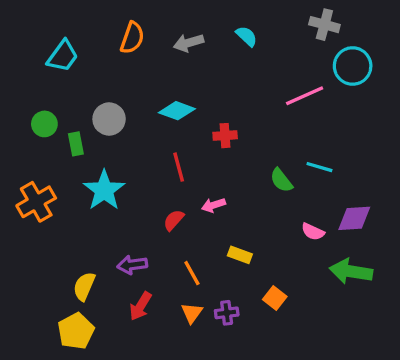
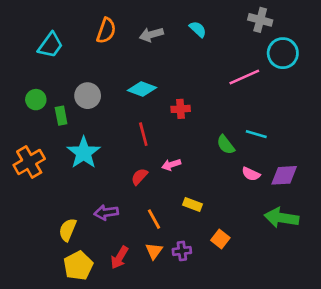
pink semicircle: (313, 232) -> (251, 174), moved
red arrow: (141, 306) -> (119, 258), moved
yellow pentagon: (76, 331) -> (78, 266), moved

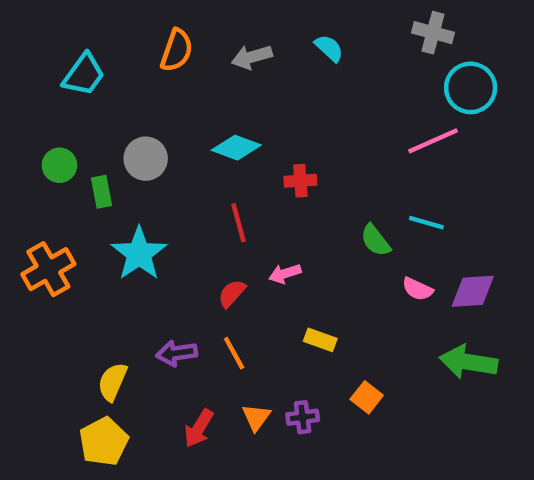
pink line: (244, 77) -> (433, 141), moved
orange line: (154, 219) -> (234, 353), moved
yellow pentagon: (78, 266) -> (104, 442), moved

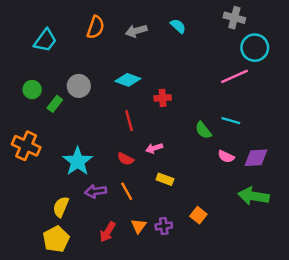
green rectangle: (101, 192) -> (55, 104), turned 49
cyan star: (139, 254) -> (78, 161), moved
orange cross: (48, 269) -> (26, 146), turned -36
red semicircle: (232, 293) -> (125, 159), turned -105
yellow rectangle: (320, 340) -> (165, 179), moved

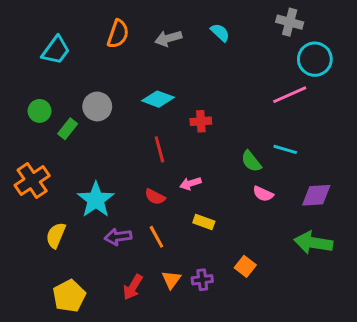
orange cross: (26, 146) -> (32, 181), turned 32
pink semicircle: (226, 157) -> (263, 194), moved
yellow semicircle: (61, 207) -> (56, 235), moved

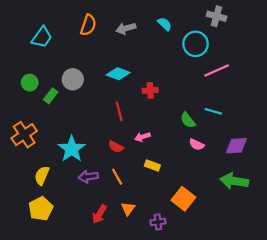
cyan circle: (315, 59) -> (196, 44), moved
orange square: (245, 266) -> (183, 199), size x1.5
purple cross: (202, 280) -> (158, 222), moved
yellow pentagon: (69, 296) -> (41, 209), moved

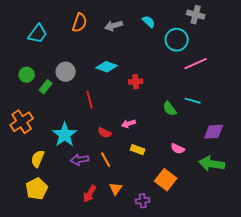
red line: (119, 111) -> (90, 100), moved
pink semicircle: (197, 145) -> (178, 149), moved

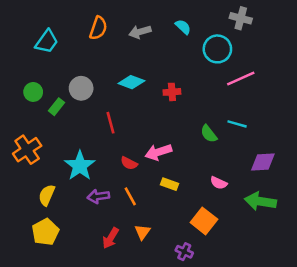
red cross: (136, 82) -> (172, 92), moved
pink arrow: (129, 124) -> (158, 152), size x1.5
purple cross: (143, 201) -> (184, 252), moved, turned 32

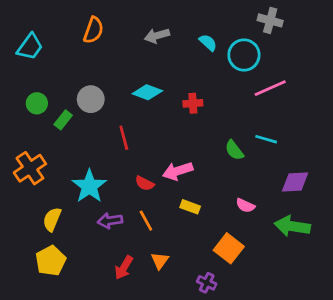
cyan semicircle: (183, 27) -> (208, 43), moved
orange semicircle: (98, 28) -> (93, 30), moved
cyan trapezoid: (47, 42) -> (30, 47), moved

